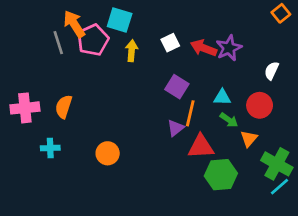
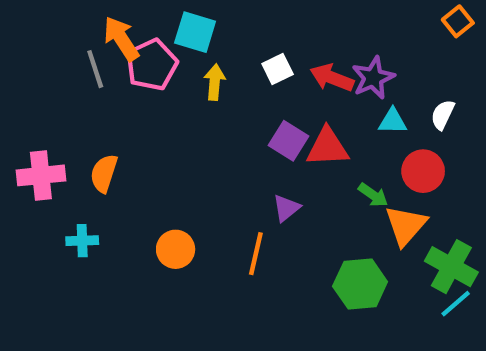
cyan triangle: (222, 97) -> (393, 121), moved
orange line: (190, 113) -> (256, 254), moved
orange triangle: (249, 139) -> (406, 225), size x1.5
red triangle: (201, 147) -> (328, 147), moved

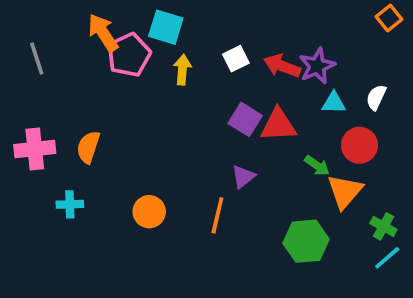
gray line: (95, 69) -> (37, 59), moved
green cross: (451, 267) -> (383, 226), size x0.6

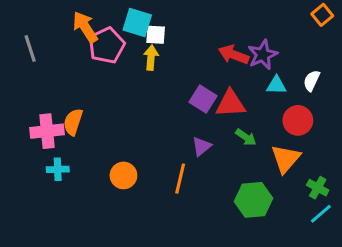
white square: (236, 59) -> (156, 35), moved, turned 30
pink cross: (35, 149) -> (47, 131), moved
green arrow: (317, 166) -> (246, 137), moved

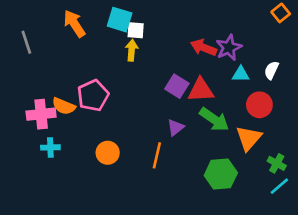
pink pentagon: (107, 45) -> (93, 95), moved
orange semicircle: (73, 122) -> (64, 106), turned -85
green arrow: (246, 137) -> (214, 119), size x1.6

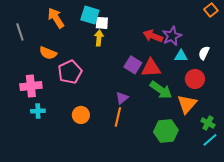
orange semicircle: (64, 106) -> (48, 53), moved
purple triangle: (176, 127) -> (122, 98), moved

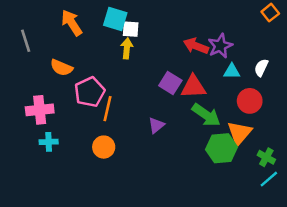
orange line: (118, 117) -> (108, 109), moved
green hexagon: (166, 131) -> (222, 148), moved

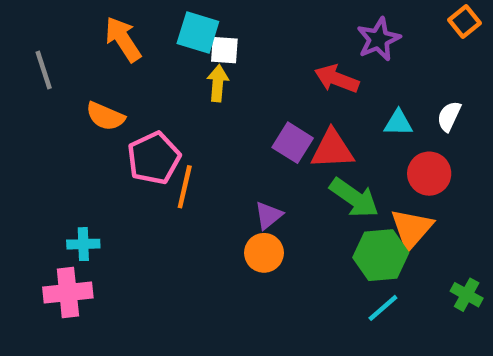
purple star: (220, 46) -> (379, 39), moved
pink cross: (40, 110) -> (68, 293), moved
orange circle: (104, 147) -> (264, 253), moved
green cross: (266, 157) -> (467, 295), moved
cyan line: (269, 179) -> (383, 308), moved

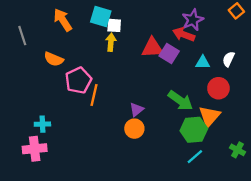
red arrow: (337, 79) -> (184, 34), moved
purple square: (293, 143) -> (169, 53), moved
red triangle: (332, 149) -> (152, 48), moved

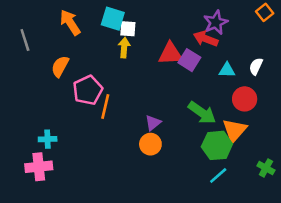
orange semicircle: (54, 59) -> (60, 66), turned 96

